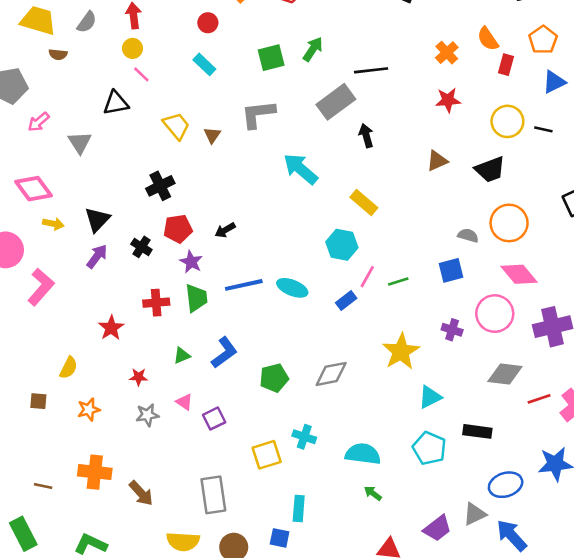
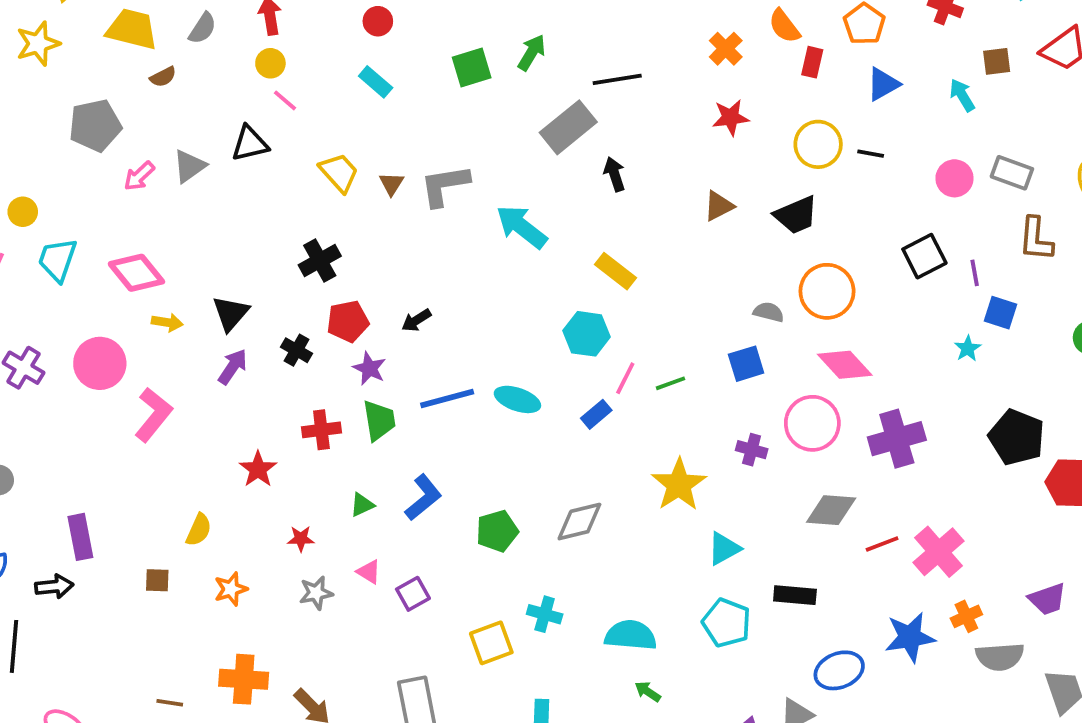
brown semicircle: (58, 54) -> (163, 77), turned -30
gray L-shape: (258, 114) -> (445, 185), moved
gray triangle: (80, 142) -> (189, 166), moved, turned 30

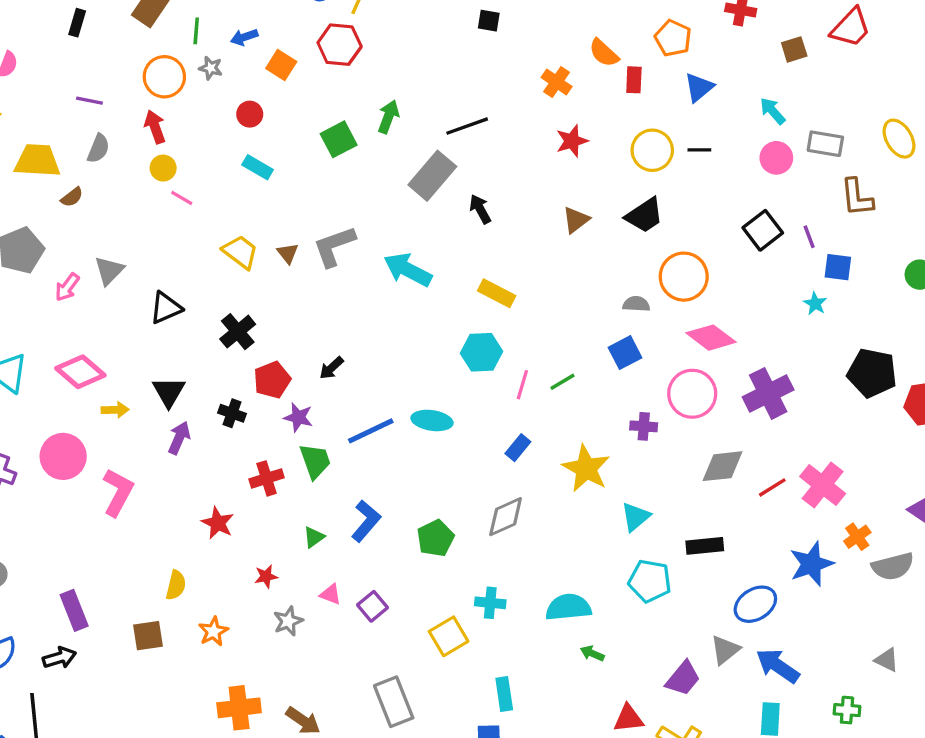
cyan arrow: (962, 95) -> (773, 111), moved
black triangle: (250, 144) -> (166, 308), moved
blue rectangle: (596, 414) -> (518, 448), moved
brown square: (157, 580) -> (148, 636), size x1.4

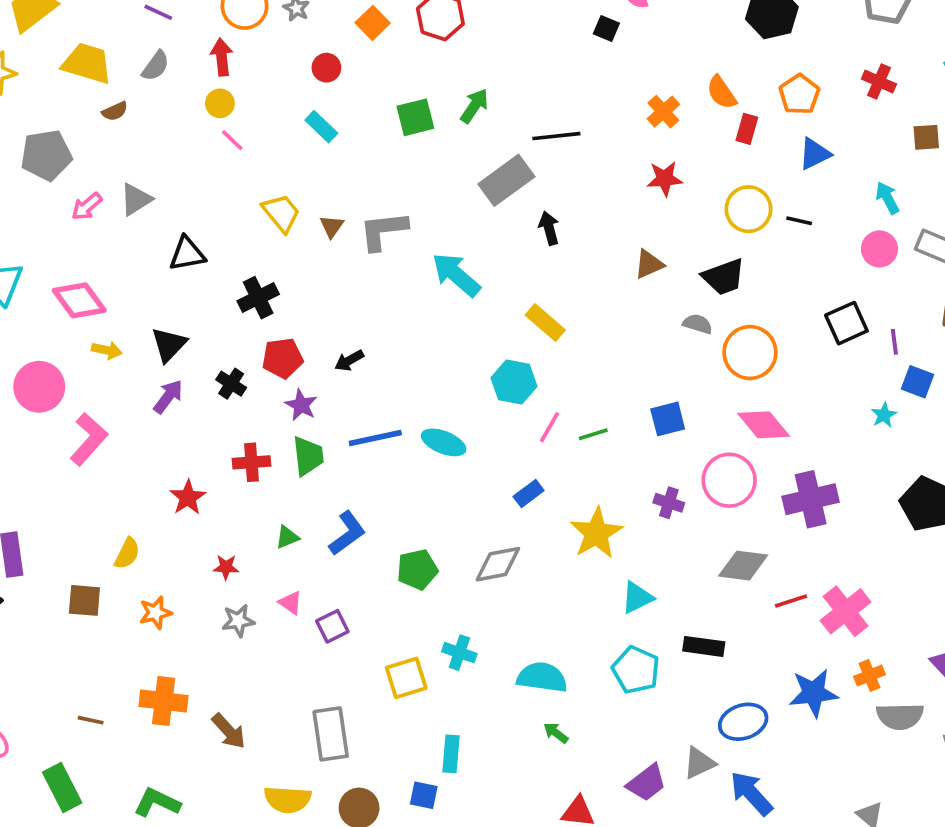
gray semicircle: (636, 304) -> (698, 324), moved

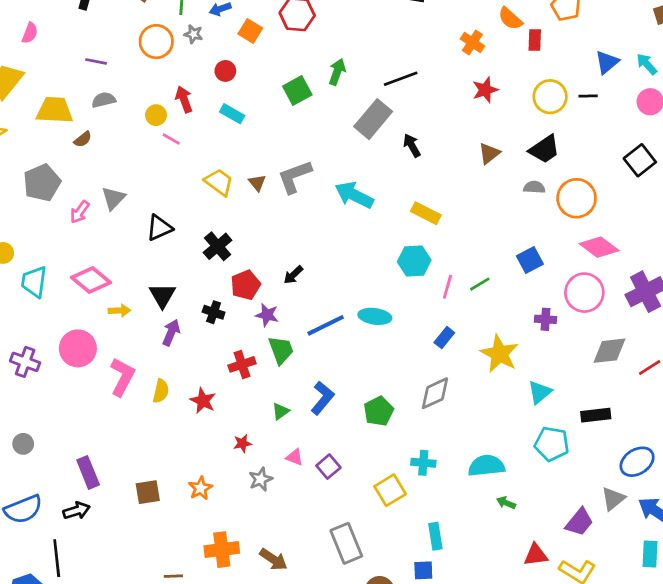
red arrow: (222, 57) -> (184, 99), moved
gray semicircle: (156, 66) -> (104, 100), turned -125
blue triangle: (815, 154) -> (607, 62), moved
yellow semicircle: (127, 553) -> (161, 391), moved

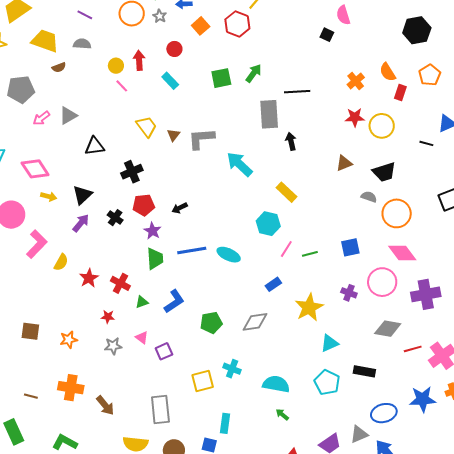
yellow circle: (550, 97) -> (382, 126), moved
gray rectangle: (373, 119) -> (269, 114), turned -60
red cross: (242, 364) -> (120, 283), moved, turned 30

